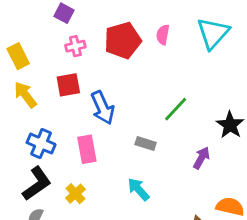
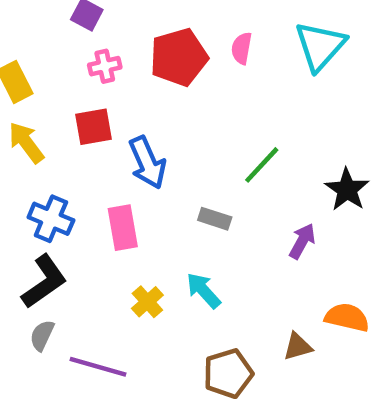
yellow cross: (75, 194) -> (147, 302), moved

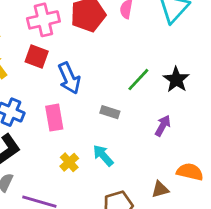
pink cross: (105, 66) -> (43, 20), size x1.6
red square: (94, 127) -> (37, 57), turned 30
black star: (347, 190) -> (176, 80), moved

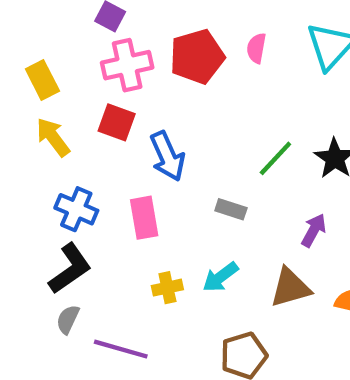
cyan arrow: (103, 155) -> (220, 277), turned -85
yellow cross: (69, 162) -> (167, 288), turned 30
brown triangle: (160, 189) -> (290, 288), moved, size x1.5

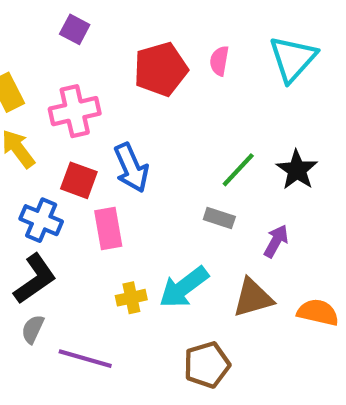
pink cross: (127, 65) -> (75, 111), moved
red square: (117, 122) -> (79, 180), moved
gray rectangle: (231, 209) -> (219, 218), moved
cyan arrow: (220, 277) -> (184, 287), size x1.4

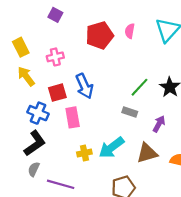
pink cross: (75, 111) -> (55, 57), size x0.7
red square: (79, 180) -> (57, 93), turned -36

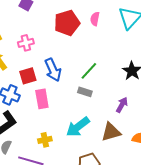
green line: (140, 87) -> (89, 71), moved
gray rectangle: (130, 112) -> (85, 92), moved
yellow cross: (84, 153) -> (45, 140), moved

